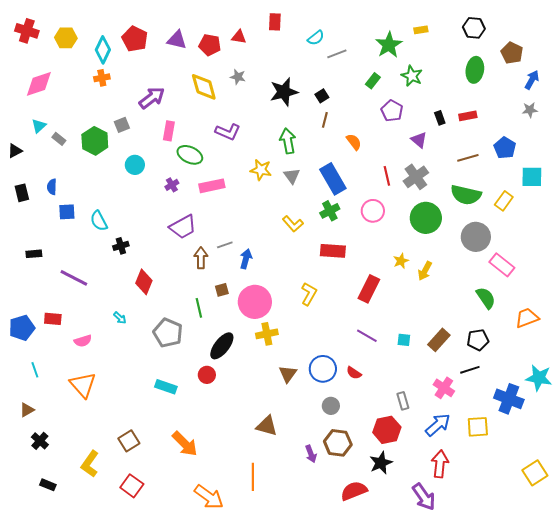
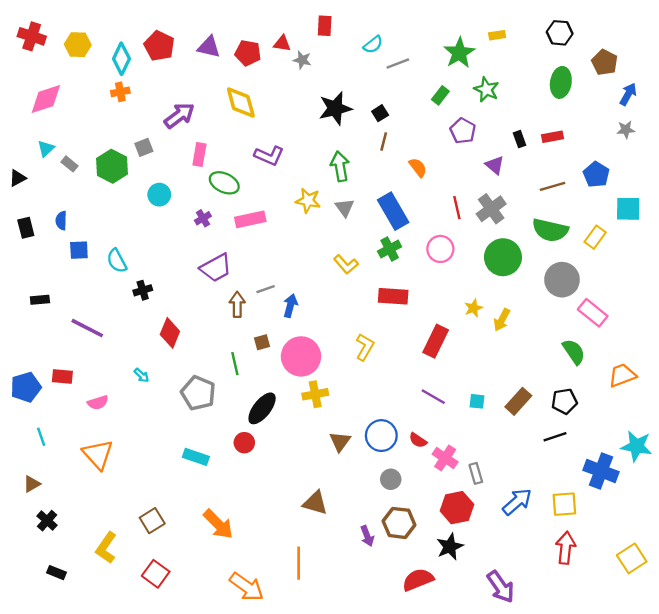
gray star: (238, 77) -> (302, 60), moved
pink cross: (444, 388) -> (445, 458), moved
red arrow: (440, 464) -> (566, 548), moved

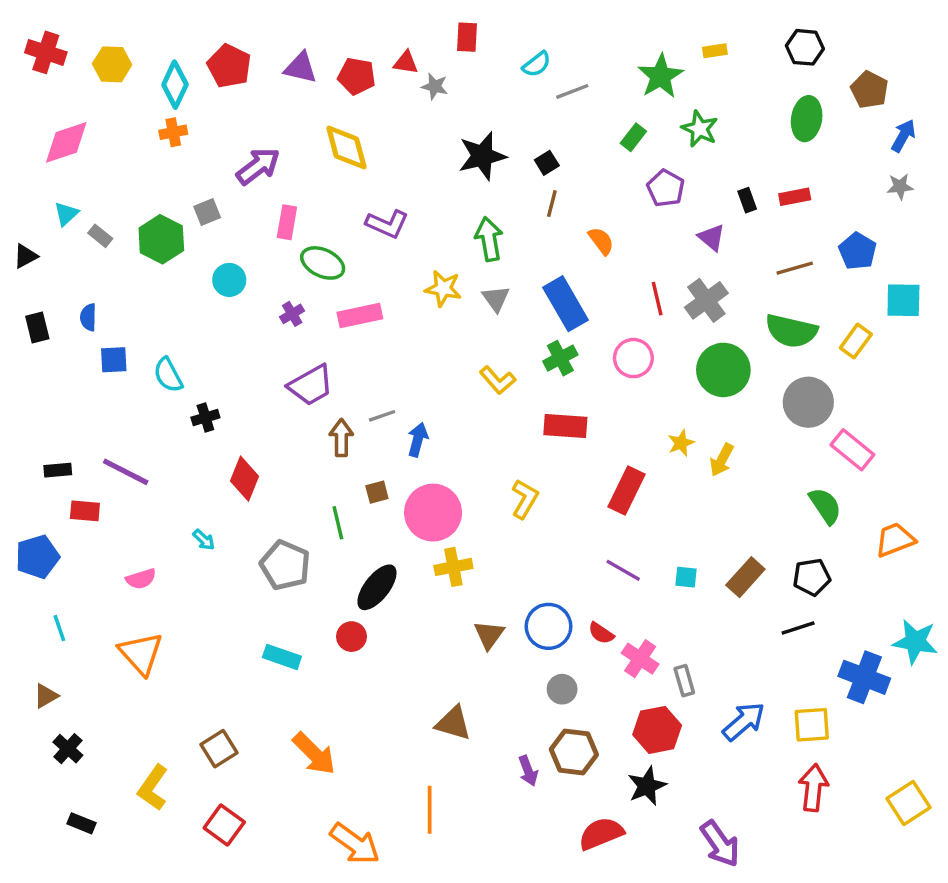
black rectangle: (40, 300) -> (58, 470), moved
red rectangle: (62, 377) -> (85, 511), moved

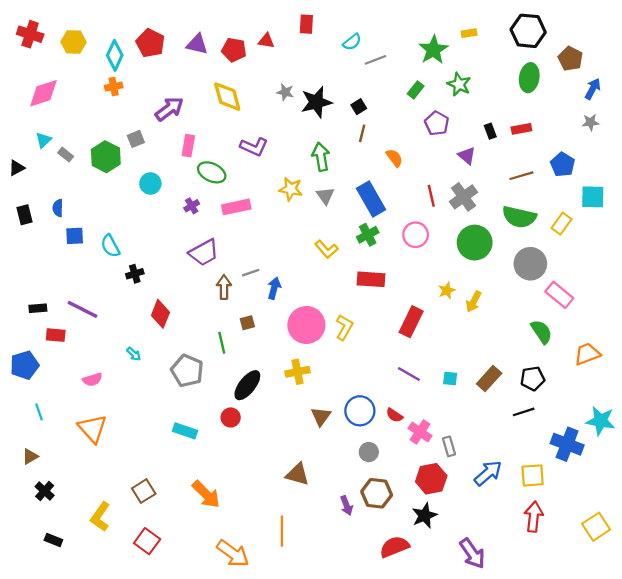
black hexagon: (805, 47) -> (528, 31), size x1.4
gray star: (435, 86) -> (285, 92), moved
pink circle: (433, 513) -> (306, 325), moved

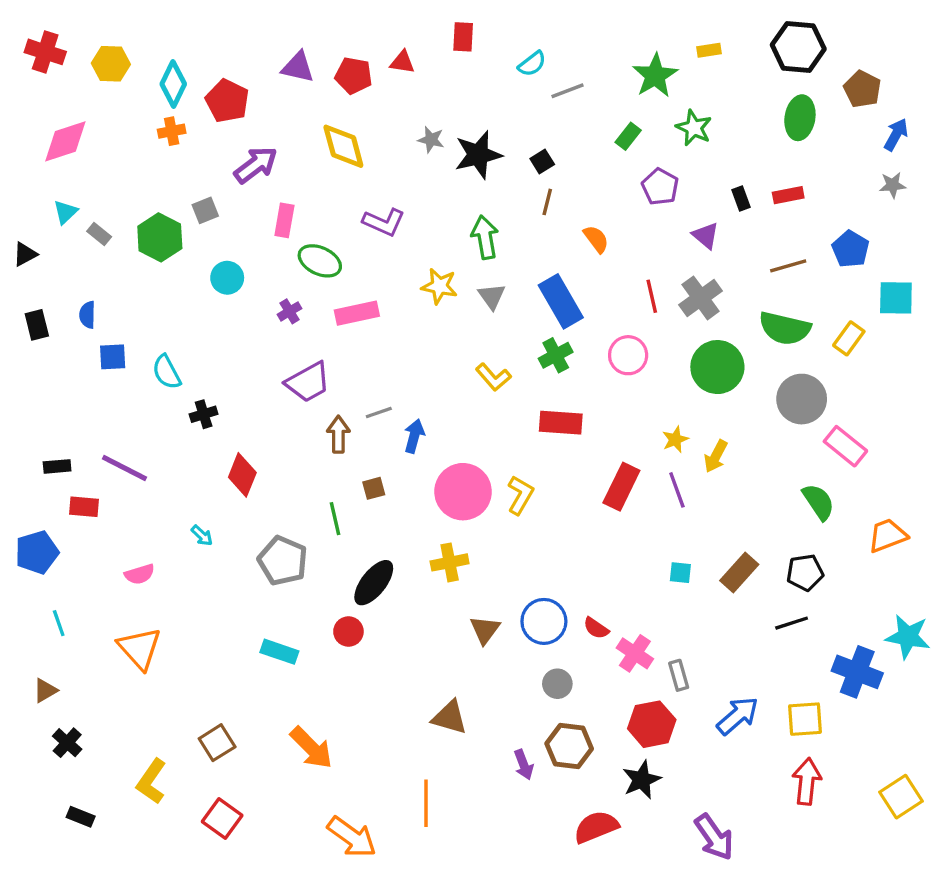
red pentagon: (150, 43) -> (227, 101), moved
purple line: (409, 374) -> (677, 490), moved, turned 40

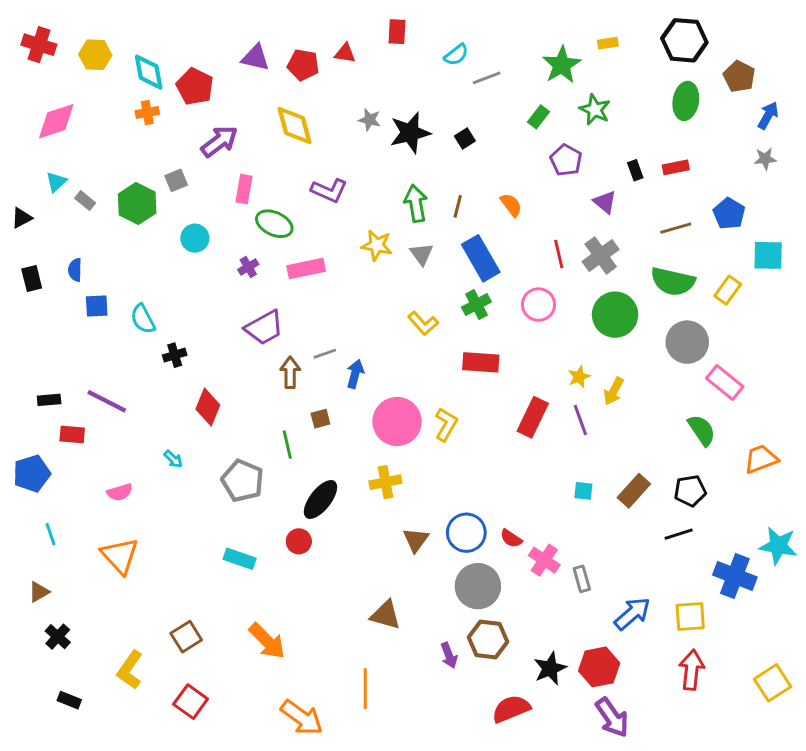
cyan diamond: (173, 84) -> (149, 72), turned -36
brown line: (547, 202) -> (458, 206), moved
gray circle: (557, 684) -> (478, 586), size x1.8
red hexagon: (652, 724) -> (599, 667), moved

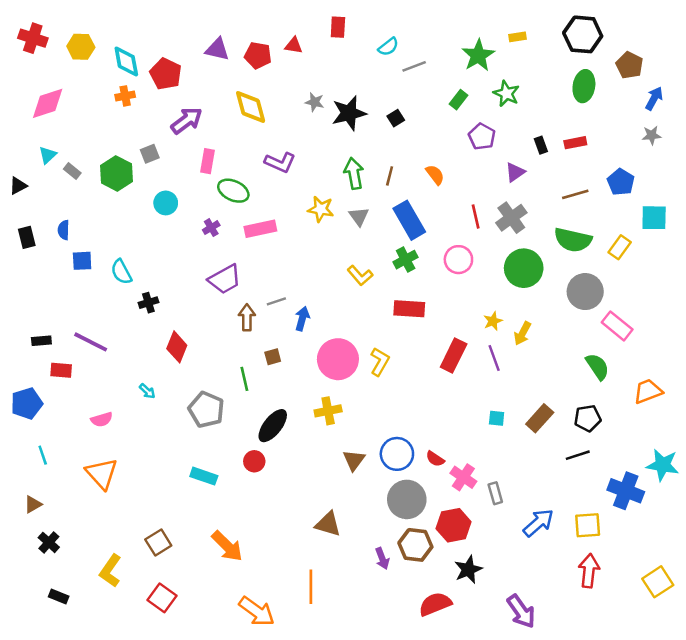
purple triangle: (605, 202) -> (515, 172), turned 45
red hexagon: (599, 667) -> (454, 525), moved

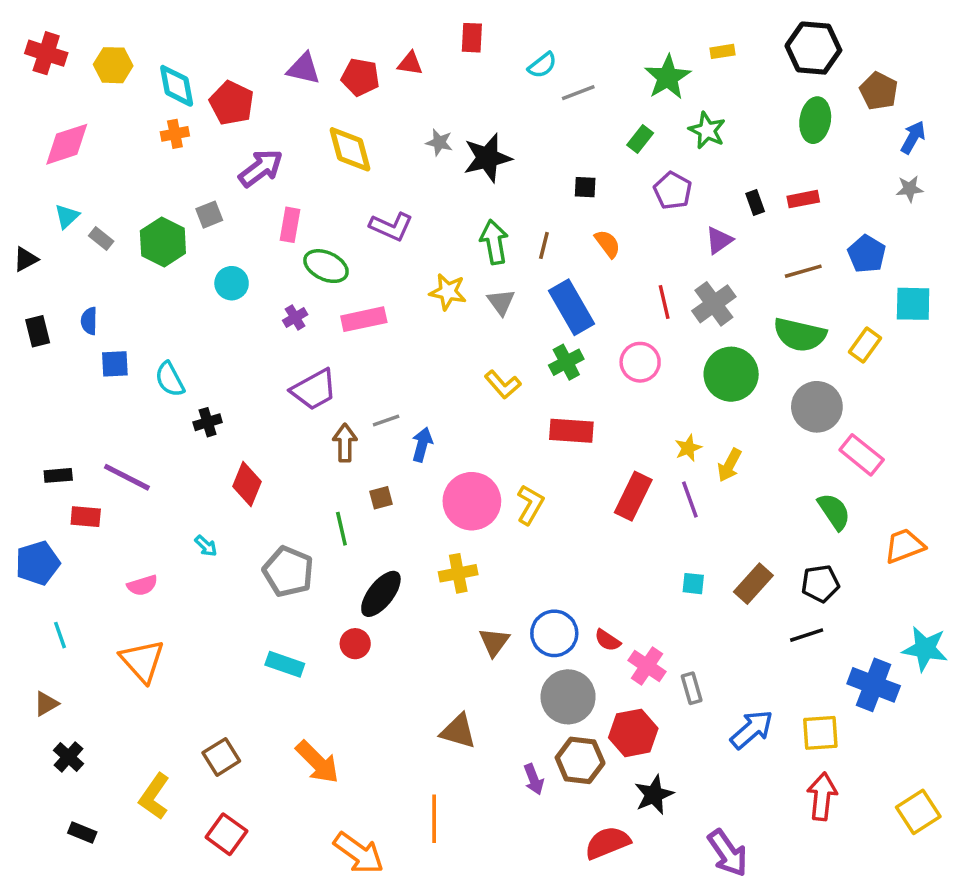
black square: (396, 118) -> (585, 187), moved, turned 35

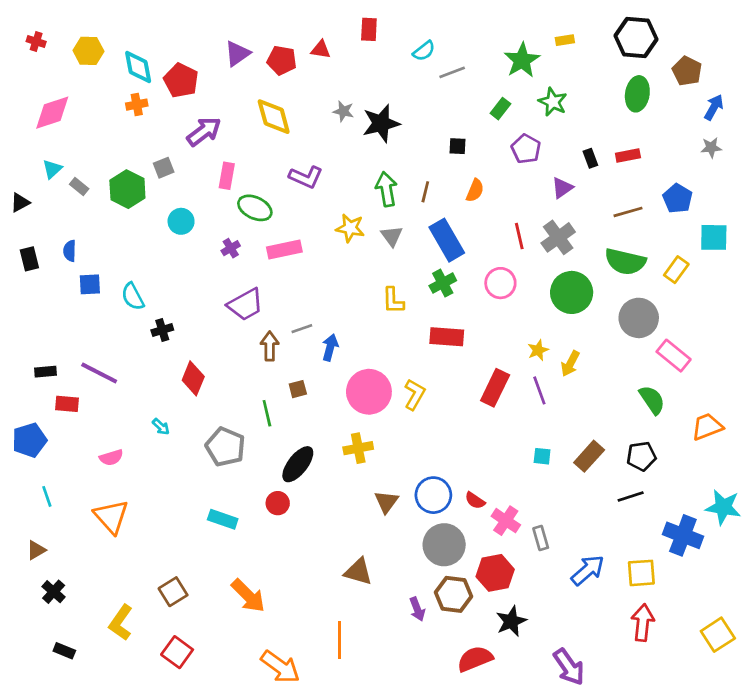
red cross: (46, 53) -> (36, 41), size x0.6
purple triangle: (304, 69) -> (237, 54), turned -48
orange semicircle: (607, 244) -> (475, 190), turned 60
yellow L-shape: (503, 384) -> (393, 301), turned 40

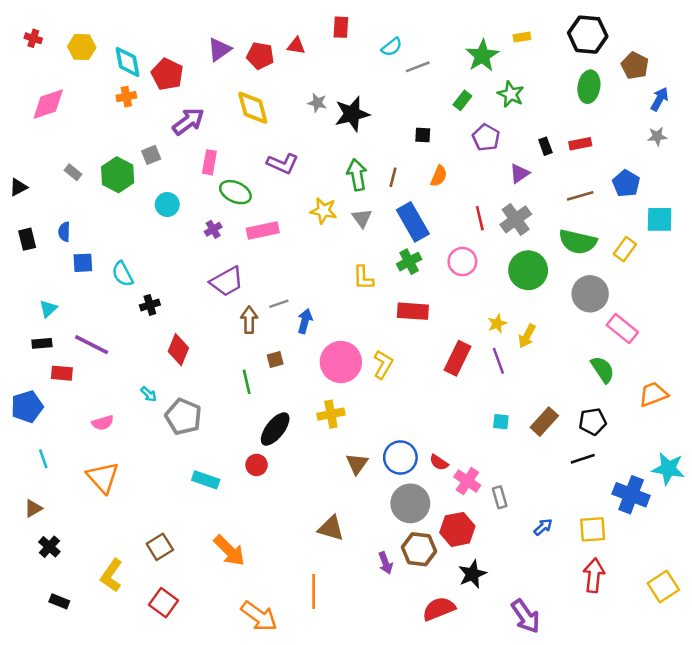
cyan triangle: (52, 169) -> (48, 309), moved
gray pentagon: (225, 447) -> (183, 417), moved
blue arrow: (588, 570) -> (543, 527), size x0.6

